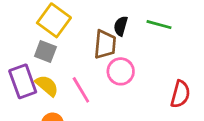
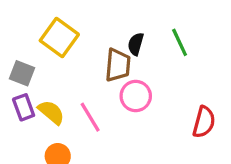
green line: (159, 25) -> (180, 42), turned 50
gray square: (45, 52) -> (22, 73), moved
purple rectangle: (23, 81) -> (24, 107), size x0.7

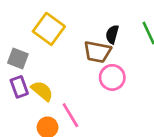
brown trapezoid: (118, 65) -> (97, 52), turned 96
pink line: (90, 117) -> (70, 115), moved

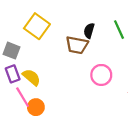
pink circle: (112, 77) -> (101, 75), moved
pink line: (70, 115) -> (23, 97), moved

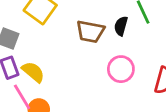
black semicircle: (89, 31) -> (121, 26), moved

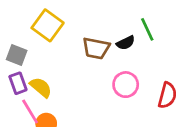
black semicircle: (121, 26) -> (126, 43), turned -132

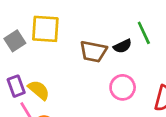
yellow square: (48, 25) -> (45, 29), turned -32
gray square: (17, 55) -> (15, 41), moved, turned 36

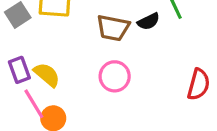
pink circle: (123, 87) -> (115, 76), moved

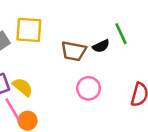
pink circle: (115, 76) -> (89, 88), moved

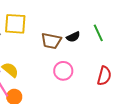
green line: (121, 34) -> (98, 33), moved

